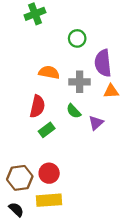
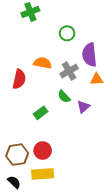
gray cross: (80, 82) -> (69, 71), turned -30
red semicircle: (37, 106) -> (19, 79), moved

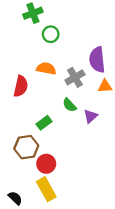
green circle: (67, 33) -> (51, 34), moved
brown hexagon: (17, 155) -> (26, 147), moved
yellow rectangle: (43, 174) -> (46, 189), turned 65

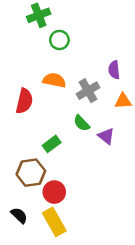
purple semicircle: (97, 60) -> (114, 70), size x0.6
purple triangle: (90, 116) -> (106, 136), turned -40
black semicircle: (15, 198) -> (19, 215), moved

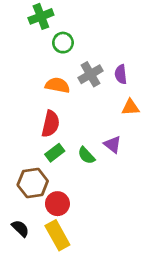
gray cross: (88, 91) -> (90, 74), moved
red semicircle: (24, 101) -> (51, 124), moved
green semicircle: (82, 123) -> (86, 155), moved

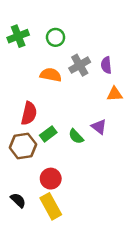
green cross: (41, 16) -> (18, 36), moved
red semicircle: (51, 124) -> (29, 113), moved
brown hexagon: (33, 183) -> (23, 146), moved

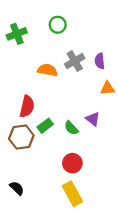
green circle: (56, 37) -> (58, 25), moved
red circle: (51, 179) -> (72, 163), moved
yellow rectangle: (51, 206) -> (72, 194), moved

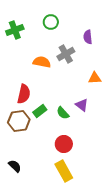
purple semicircle: (100, 61) -> (88, 37), moved

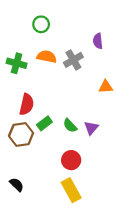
green circle: (51, 22) -> (41, 24), moved
green cross: (15, 30) -> (17, 63), moved, turned 36
orange semicircle: (42, 62) -> (47, 57), moved
purple triangle: (82, 105) -> (91, 128), moved, turned 32

